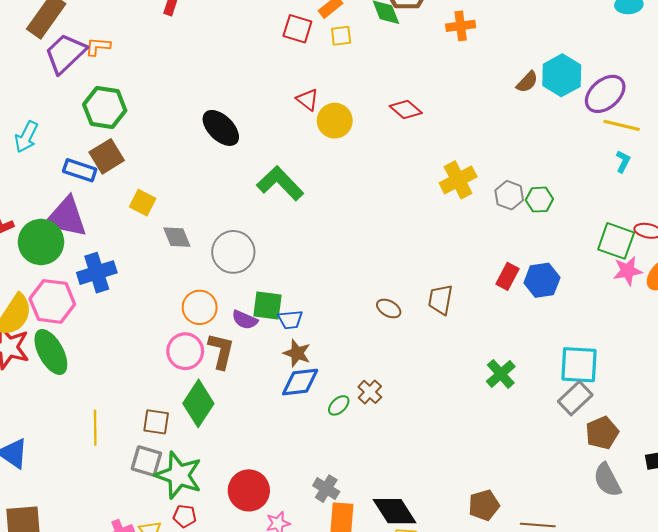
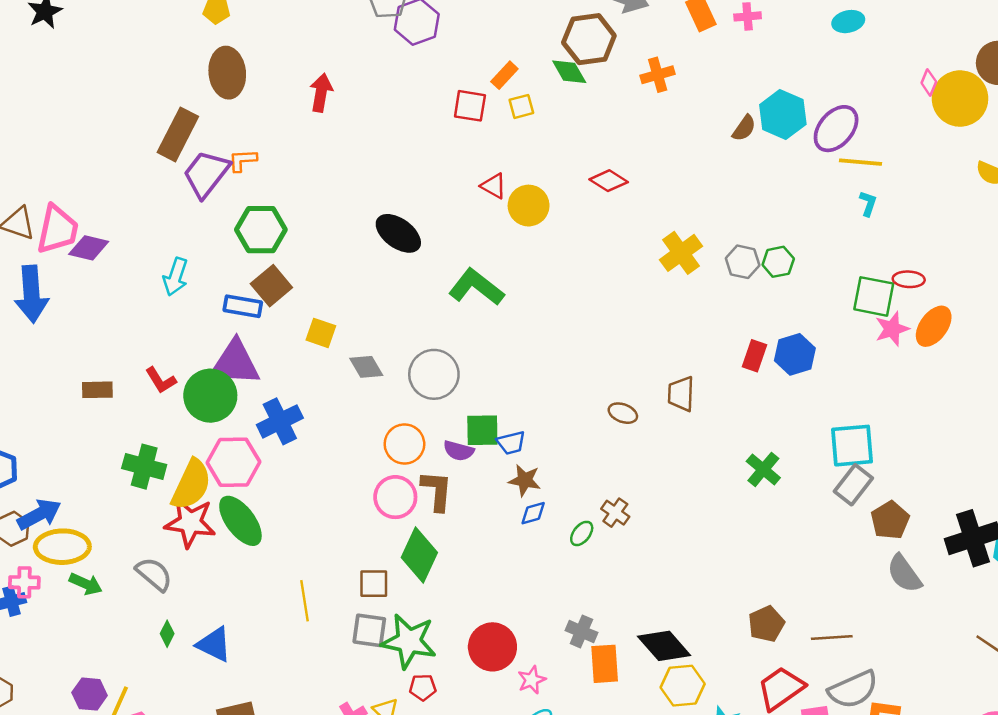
blue diamond: (300, 382) -> (533, 513), size x0.6

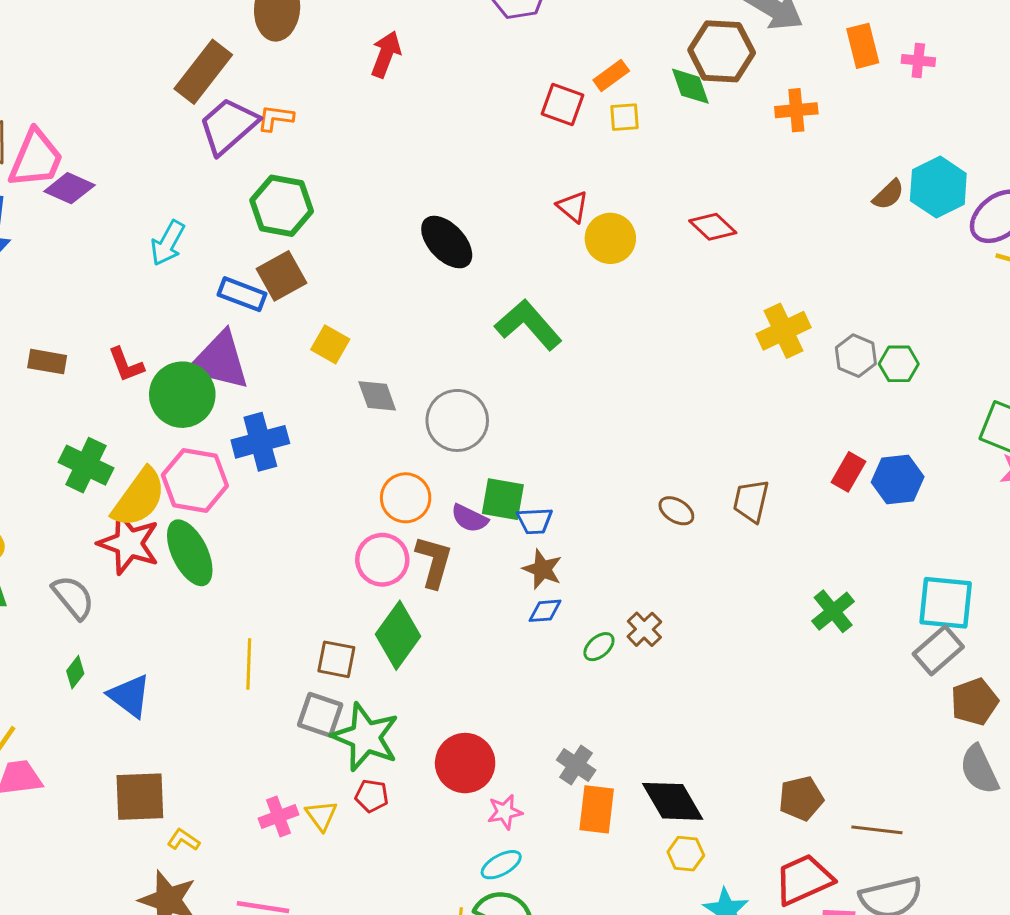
yellow hexagon: (683, 686) -> (686, 854), size x0.7

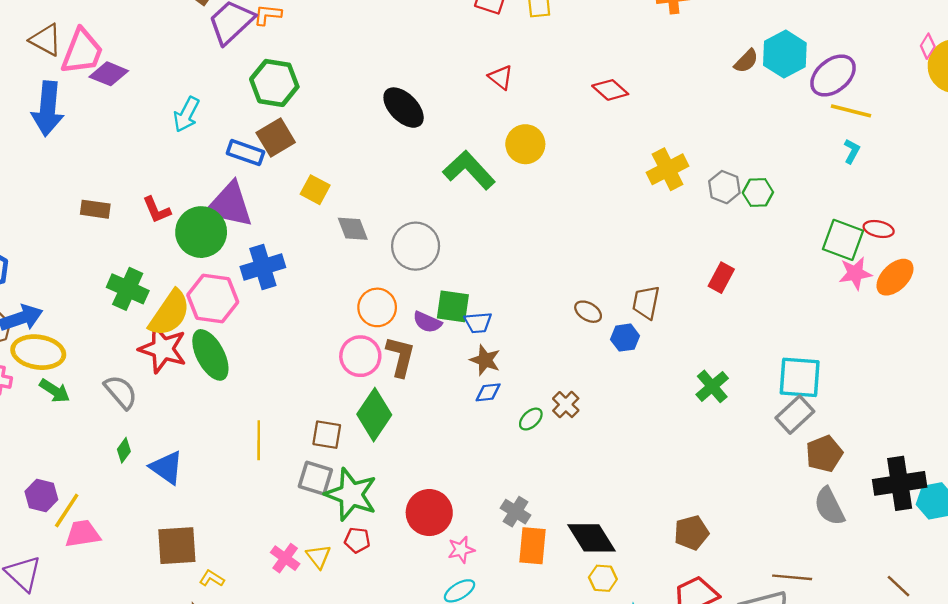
yellow circle: (610, 238) -> (525, 144), moved
blue hexagon: (898, 479) -> (625, 338), moved, size x0.7
pink cross: (279, 816) -> (285, 558), turned -32
brown line: (877, 830) -> (792, 577), moved

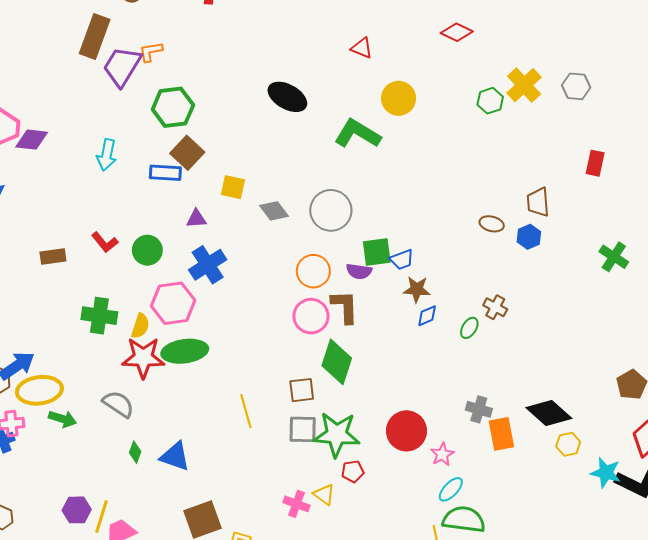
green hexagon: (758, 192) -> (490, 101), moved
purple triangle: (229, 205) -> (196, 219), moved, size x0.5
green circle: (201, 232) -> (147, 250), size x0.7
yellow semicircle: (170, 313) -> (140, 326), size x0.6
green ellipse: (210, 355) -> (185, 351), turned -54

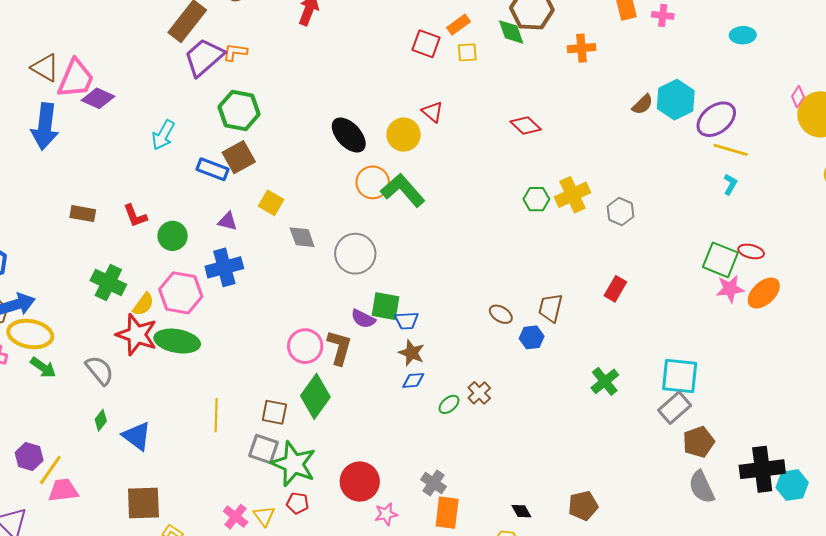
yellow circle: (399, 98) -> (404, 135), moved
orange circle: (313, 271) -> (373, 182), moved
black diamond: (549, 413) -> (521, 511), moved, size x0.5

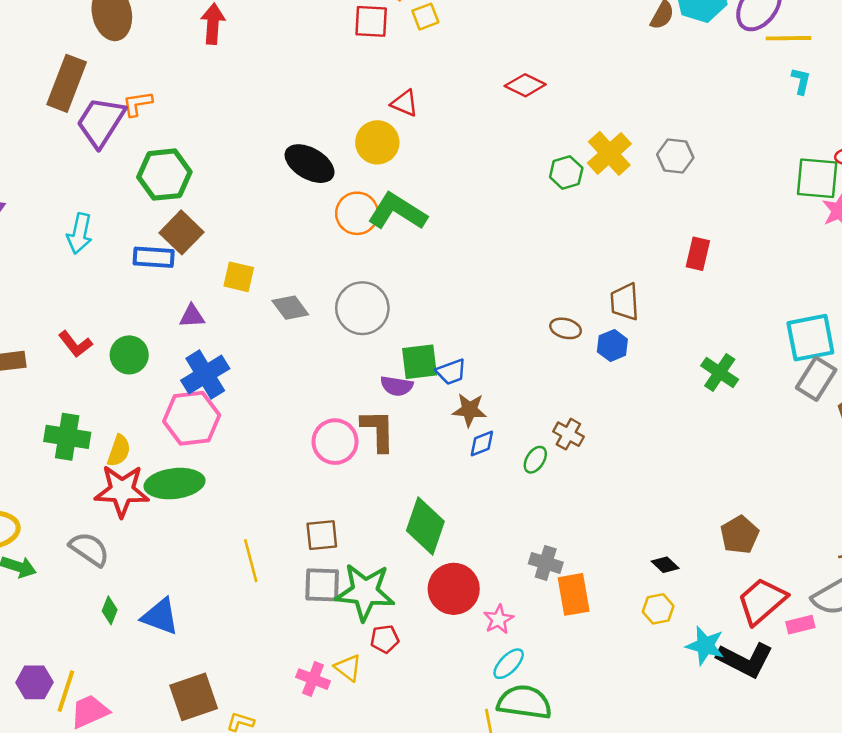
pink hexagon: (181, 293) -> (192, 418), moved
green diamond: (315, 396) -> (425, 526), moved

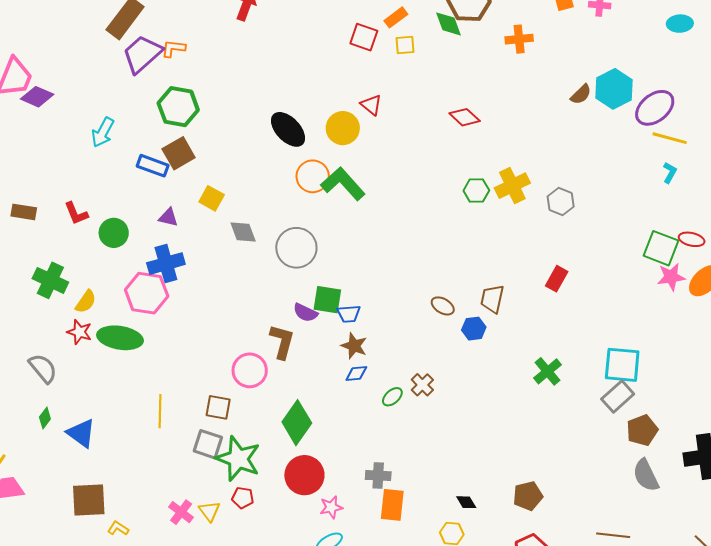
pink circle: (335, 442) -> (250, 370), moved
red star: (122, 491) -> (79, 332), size x0.6
gray cross: (546, 563) -> (378, 476), turned -30

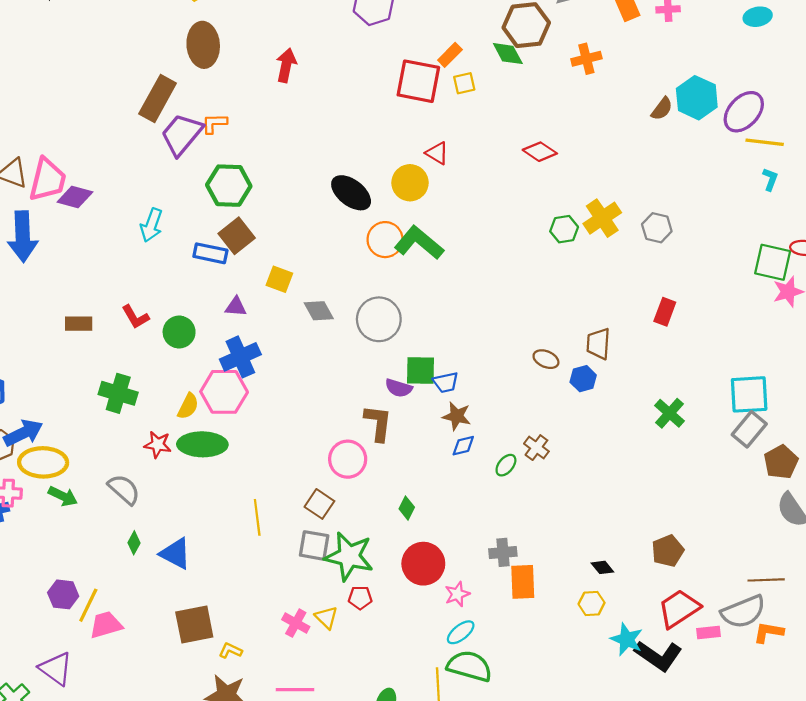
red square: (364, 37) -> (418, 81), size x1.5
yellow semicircle: (86, 302) -> (188, 406), moved
brown square: (218, 407) -> (319, 504), turned 32
green diamond: (297, 423) -> (407, 508), size x0.5

